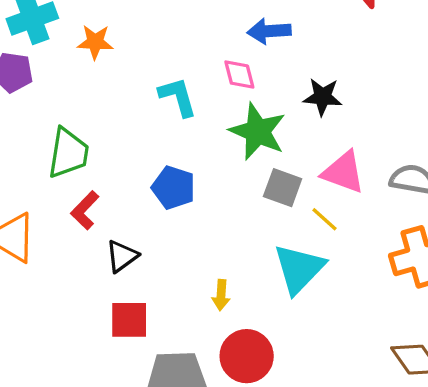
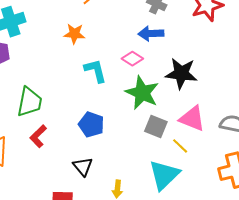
orange star: (95, 42) -> (74, 34), moved
pink diamond: (239, 75) -> (132, 59), turned -45
black star: (323, 97) -> (181, 73), size x1.4
black triangle: (122, 256) -> (83, 167), moved, turned -35

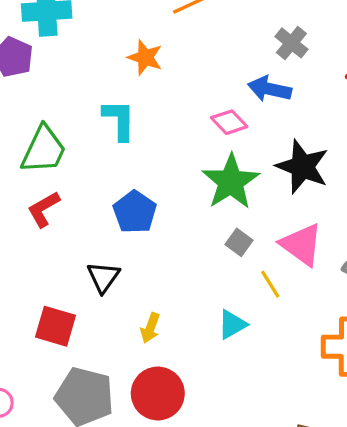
cyan L-shape: (95, 71) -> (119, 120), moved
gray square: (156, 126) -> (239, 242), size x0.7
cyan triangle: (164, 175) -> (232, 324), size x0.6

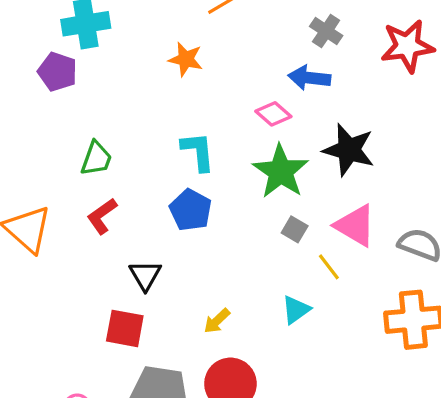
cyan L-shape: (119, 120) -> (198, 151), moved
green trapezoid: (44, 150) -> (96, 159), size x0.7
black triangle: (103, 277) -> (145, 275), moved
yellow arrow: (150, 328) -> (217, 321), turned 32

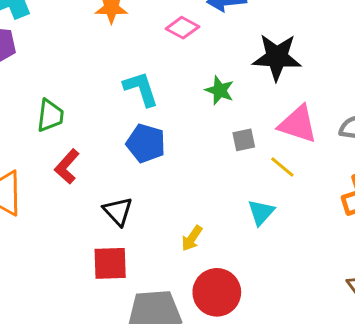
pink diamond: (273, 114) -> (182, 28), moved
green star: (281, 171) -> (220, 90), size x0.6
gray square: (295, 229) -> (244, 140), turned -30

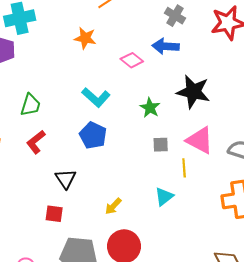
cyan L-shape: (141, 89) -> (96, 97), turned 140
yellow line: (282, 167) -> (184, 168), turned 36
red square: (110, 263) -> (54, 214), size x0.7

